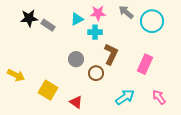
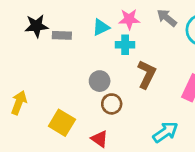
gray rectangle: (48, 25) -> (62, 35), turned -32
brown circle: (96, 73) -> (112, 104), moved
yellow arrow: (16, 75) -> (19, 103), turned -96

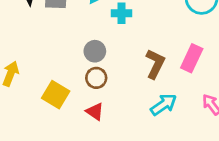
brown L-shape: (147, 74) -> (155, 64), moved
brown circle: (112, 104) -> (96, 78), moved

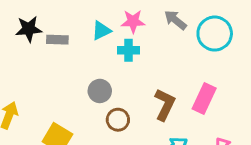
brown circle: (96, 78) -> (118, 120), moved

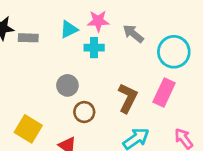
gray arrow: (175, 20) -> (133, 34), moved
cyan circle: (215, 34) -> (174, 52), moved

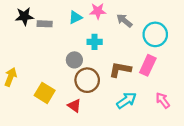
cyan cross: (94, 48) -> (95, 42), moved
brown L-shape: (128, 98) -> (120, 70), turned -105
brown circle: (84, 112) -> (87, 80), size x1.5

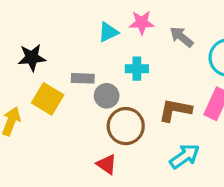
black star: (24, 16) -> (32, 58), moved
gray rectangle: (45, 24) -> (83, 78), moved
yellow square: (45, 93) -> (48, 99), moved

